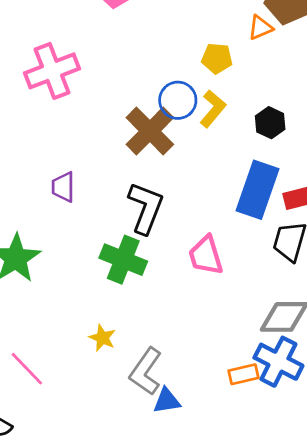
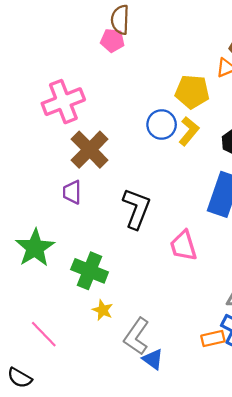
yellow pentagon: (217, 58) -> (192, 92), size x1.4
brown cross: (150, 131) -> (90, 150), moved
green cross: (123, 260) -> (90, 271), moved
blue triangle: (167, 401) -> (153, 359), turned 45

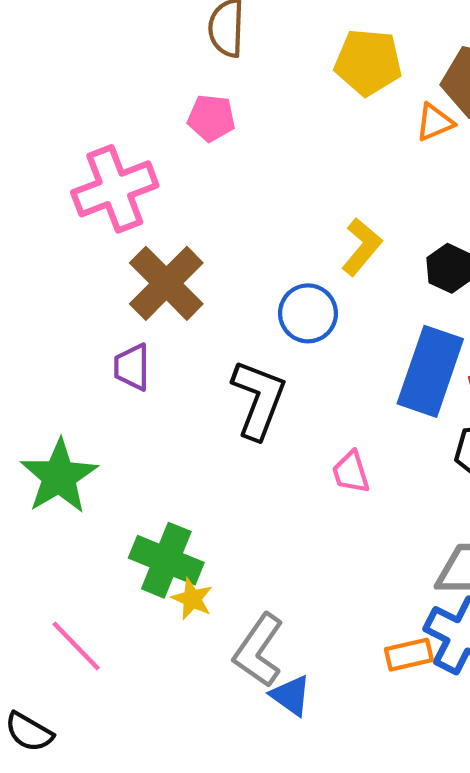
pink pentagon: (112, 40) -> (211, 118), moved
yellow pentagon: (192, 92) -> (368, 62), moved
blue circle: (162, 125) -> (308, 313), moved
pink trapezoid: (183, 246) -> (351, 472), size x0.7
green cross: (90, 271) -> (166, 560), moved

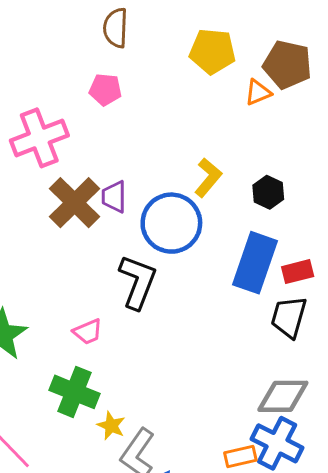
blue circle: (308, 313) -> (171, 223), size x1.5
purple trapezoid: (132, 367) -> (114, 197), moved
pink trapezoid: (351, 472) -> (88, 332), moved, turned -96
yellow star: (192, 599) -> (111, 426), moved

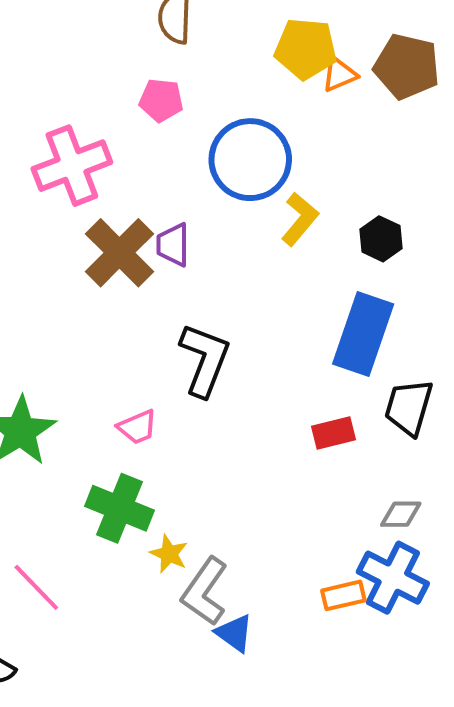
orange triangle: (258, 92) -> (339, 74), moved
blue circle: (171, 223) -> (250, 160), moved
red rectangle: (298, 272) -> (333, 433), moved
gray diamond: (283, 396) -> (401, 514), size x0.6

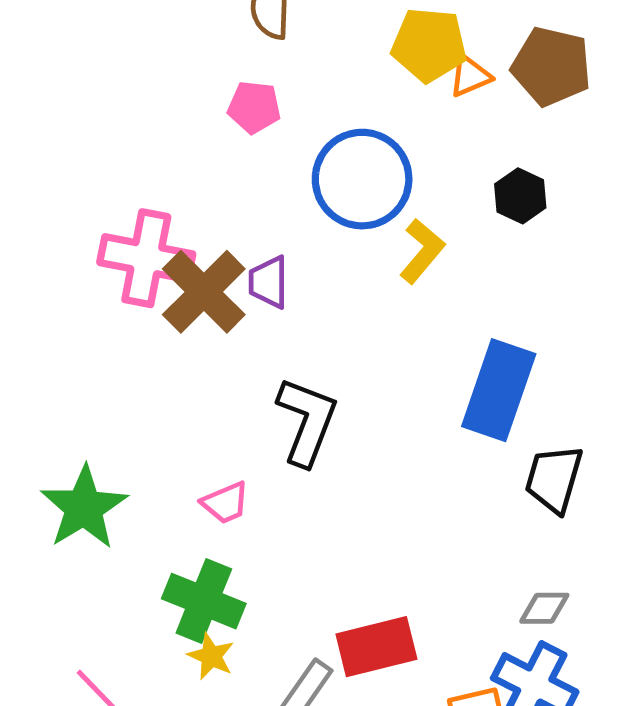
pink cross: (72, 166) -> (146, 258), moved, turned 32
black hexagon: (381, 239) -> (520, 196), moved
red rectangle: (333, 433) -> (376, 647), moved, size x1.5
yellow star: (169, 554) -> (211, 656), moved

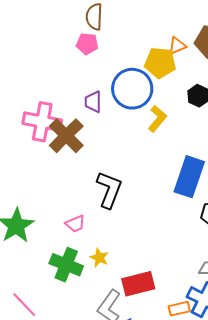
yellow pentagon: (429, 45) -> (160, 63), moved
pink pentagon: (254, 107) -> (87, 44), moved
purple trapezoid: (269, 282) -> (93, 102), moved
yellow star: (211, 656) -> (99, 258), moved

